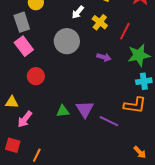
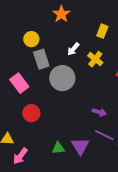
gray rectangle: (22, 22) -> (41, 59), moved
purple arrow: (104, 57) -> (99, 112), moved
purple line: (109, 121) -> (104, 135), moved

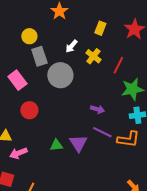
pink arrow: (20, 156) -> (18, 153), turned 30

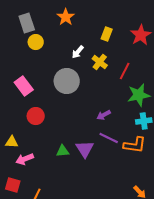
gray rectangle: (39, 56) -> (27, 23), moved
purple arrow: (97, 109) -> (104, 115), turned 136

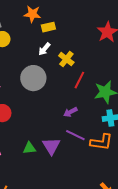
orange star: (66, 17) -> (32, 14), turned -30
yellow rectangle: (107, 34) -> (48, 27), moved, turned 56
red line: (125, 71) -> (79, 80), moved

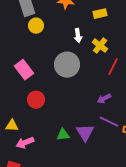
yellow rectangle: (48, 27) -> (100, 14), moved
white arrow: (44, 49) -> (78, 36), turned -48

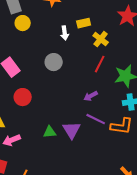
yellow rectangle: (100, 14) -> (84, 23), moved
yellow cross: (100, 46) -> (101, 39), moved
gray circle: (67, 65) -> (54, 62), size x0.7

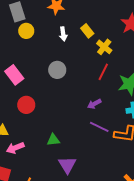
yellow rectangle: (84, 23) -> (87, 31), turned 64
white arrow: (65, 33) -> (63, 34), moved
purple triangle: (72, 130) -> (67, 165), moved

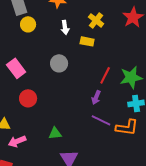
yellow rectangle: (87, 31) -> (87, 41), moved, turned -40
yellow cross: (104, 47) -> (96, 20), moved
red line: (103, 72) -> (105, 75), moved
purple arrow: (94, 104) -> (96, 97), turned -40

